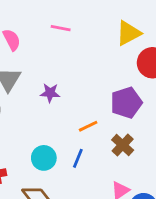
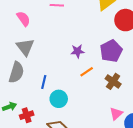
purple star: (50, 93) -> (78, 51), moved
blue line: (78, 158) -> (44, 82), moved

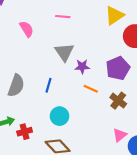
gray triangle: (25, 47) -> (64, 52), moved
orange line: (87, 72) -> (91, 89), turned 56
blue line: (44, 82) -> (48, 85), moved

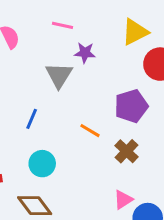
purple star: (82, 66) -> (85, 53), moved

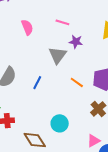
orange line: (90, 131) -> (77, 82), moved
cyan circle: (42, 164) -> (60, 123), moved

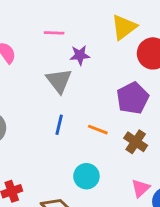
orange line: (77, 82) -> (98, 130), moved
blue line: (37, 83) -> (59, 125), moved

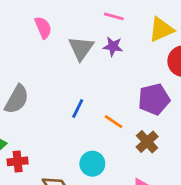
pink line: (54, 33) -> (114, 16), moved
gray triangle: (59, 81) -> (81, 48), moved

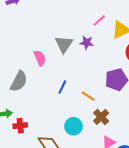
pink line: (114, 16) -> (99, 20), moved, turned -56
pink semicircle: (43, 28) -> (40, 58), moved
brown cross: (147, 142) -> (101, 117), moved

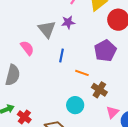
blue line: (62, 87) -> (61, 55), moved
red cross: (20, 126) -> (24, 117), turned -32

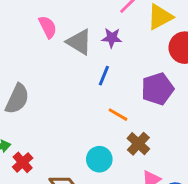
gray triangle: (47, 29) -> (79, 42), turned -30
pink semicircle: (27, 48) -> (48, 27), moved
blue line: (61, 55) -> (104, 76), moved

